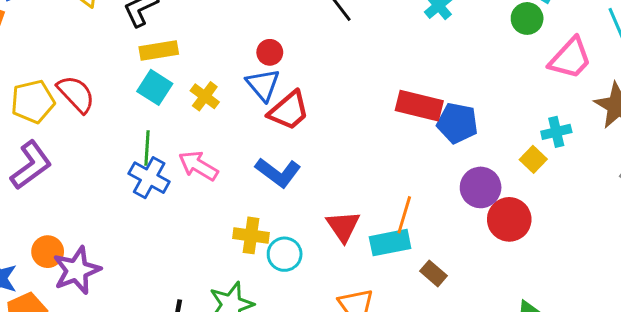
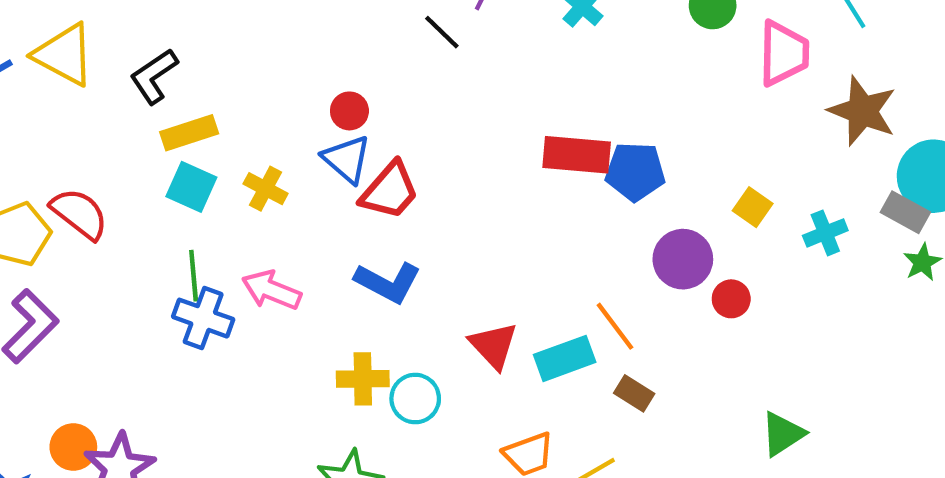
pink trapezoid: (570, 58) -> (784, 53), turned -33
cyan cross: (556, 132) -> (825, 233), moved
orange line: (404, 215) -> (615, 326), moved, turned -45
red circle: (509, 219) -> (731, 299), size x0.6

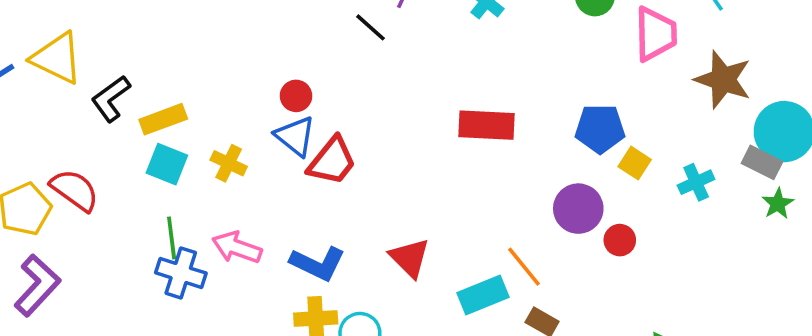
black L-shape: (154, 76) -> (111, 99), moved
blue pentagon: (635, 172) -> (600, 129), moved
blue L-shape: (388, 282) -> (318, 264), moved
red triangle: (493, 345) -> (410, 258), moved

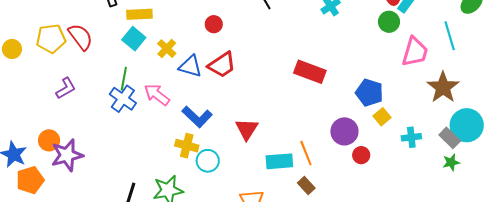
blue triangle: (295, 136) -> (190, 66), moved, turned -40
purple L-shape: (37, 285) -> (66, 88), moved, size x0.7

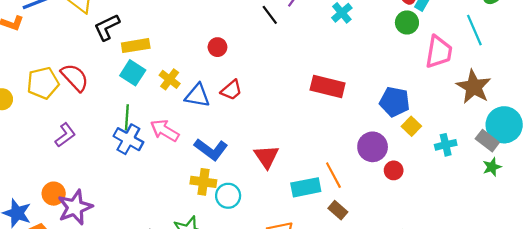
red trapezoid: (222, 65) -> (231, 90), size x0.7

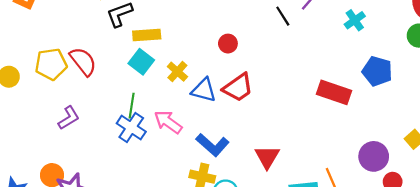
red trapezoid: (231, 90) -> (238, 88), size x1.4
blue pentagon: (395, 102) -> (377, 71), moved

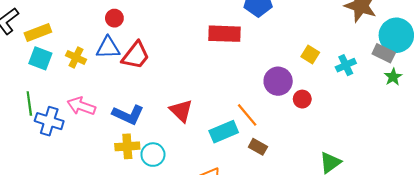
blue triangle: (204, 90) -> (108, 48), moved
green line: (132, 106) -> (29, 104), moved

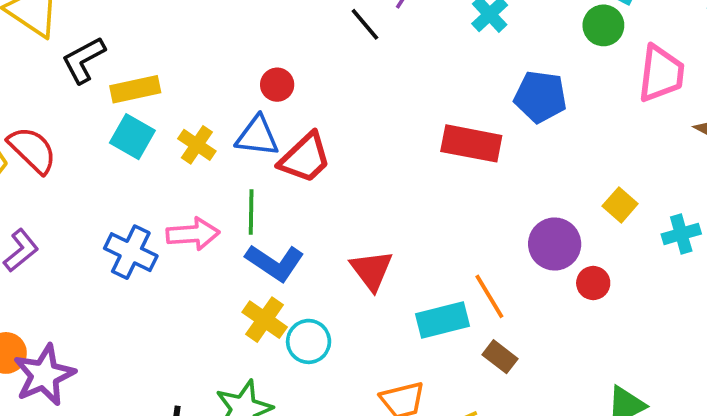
green line: (29, 104) -> (251, 212), moved
pink arrow: (81, 106) -> (193, 234), turned 148
yellow cross: (127, 146) -> (265, 320), turned 30

